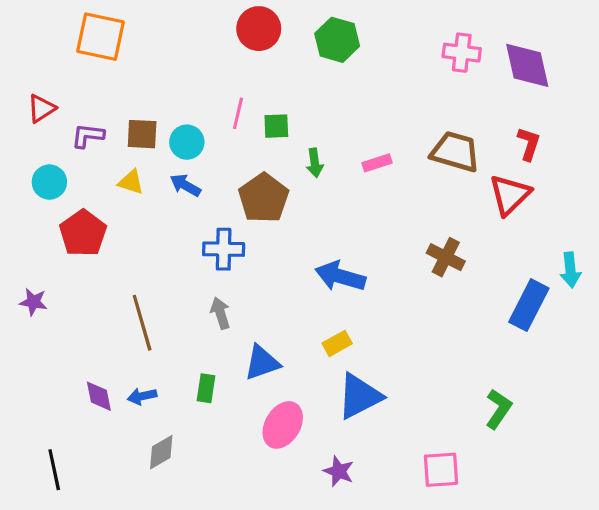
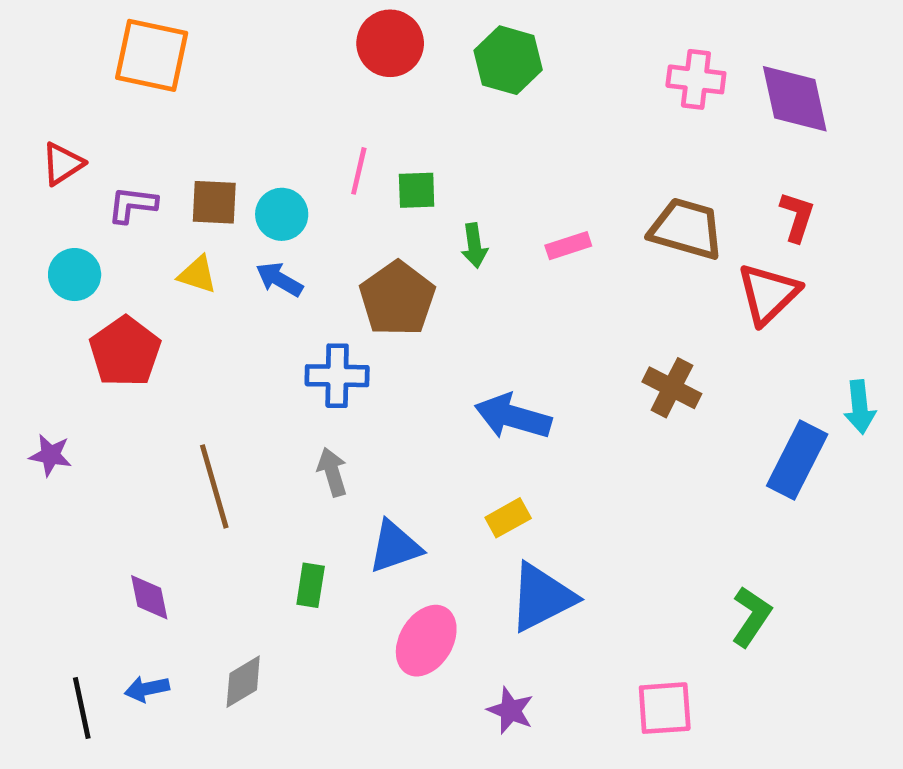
blue arrow: (142, 396) -> (147, 689), moved

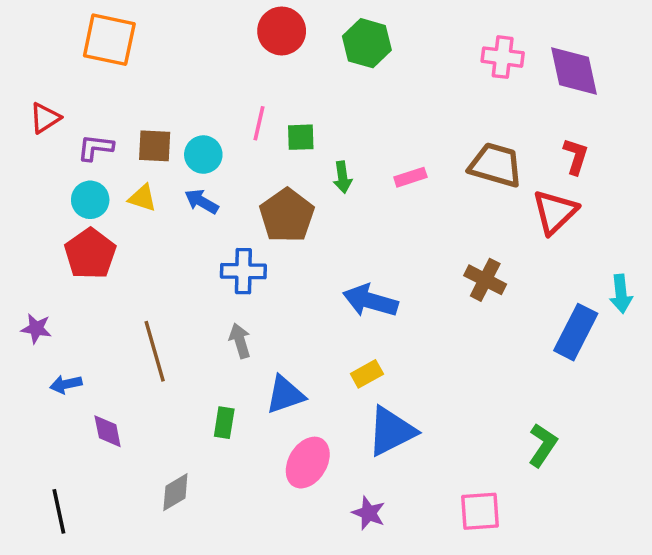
cyan circle: (75, 275) -> (90, 200), moved
blue arrow: (147, 689) -> (66, 384), moved

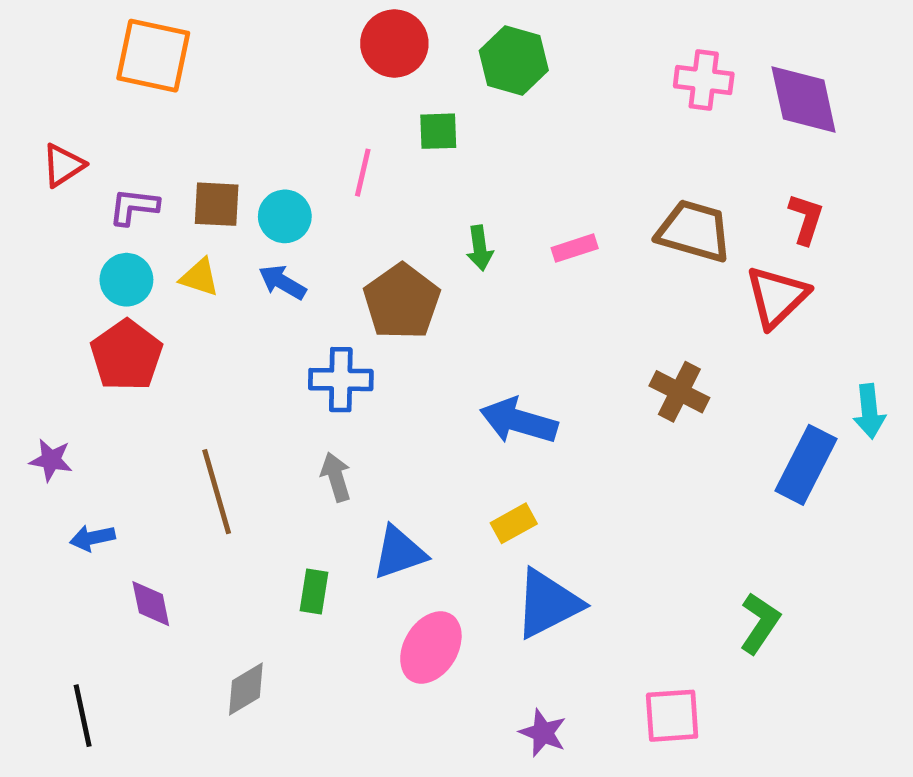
green square: (301, 137) -> (438, 131), moved
purple star: (369, 513) -> (543, 733), moved

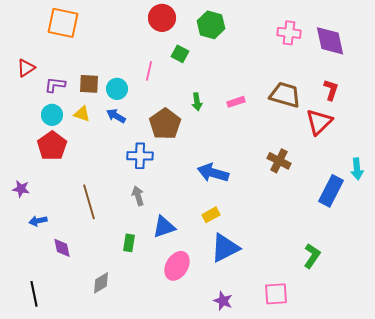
green square: (438, 131) -> (180, 54), turned 30

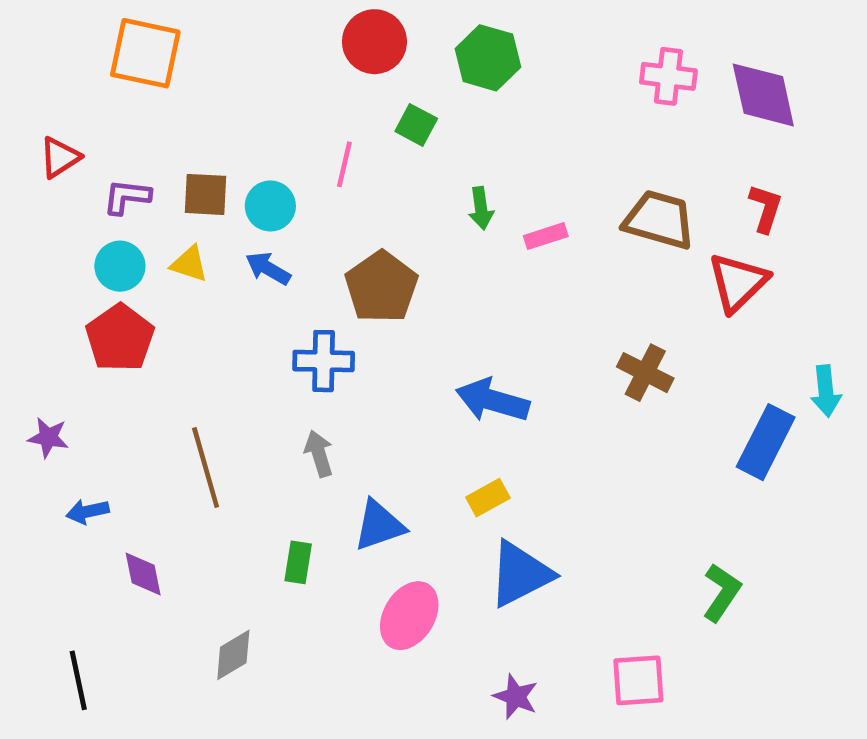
green arrow: (197, 102) -> (481, 208), moved

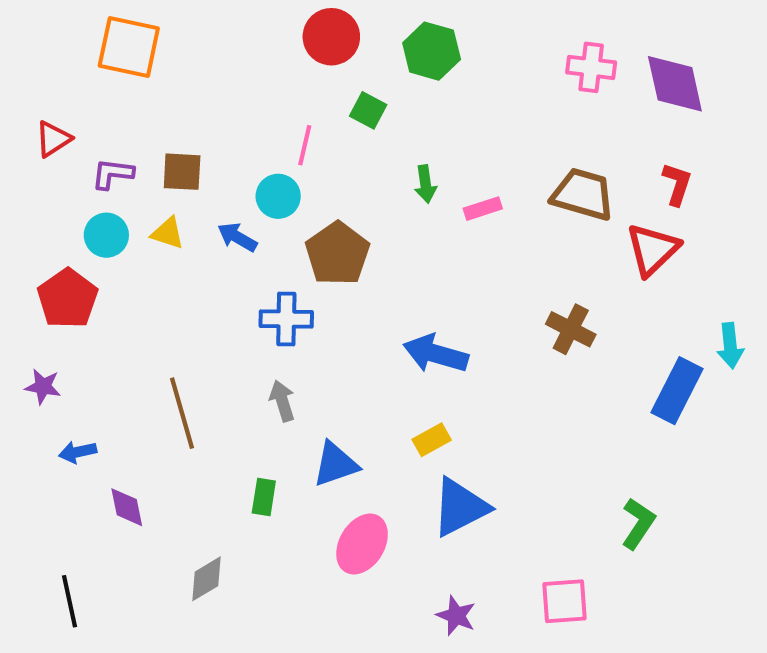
cyan circle: (270, 206) -> (278, 196), moved
red pentagon: (120, 338) -> (67, 299), moved

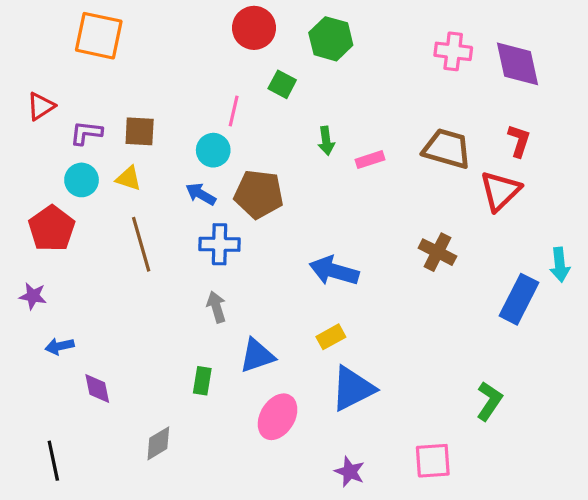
blue arrow: (237, 237) -> (201, 194), moved
brown pentagon: (337, 254) -> (259, 194), turned -30
brown line: (182, 413) -> (141, 244), moved

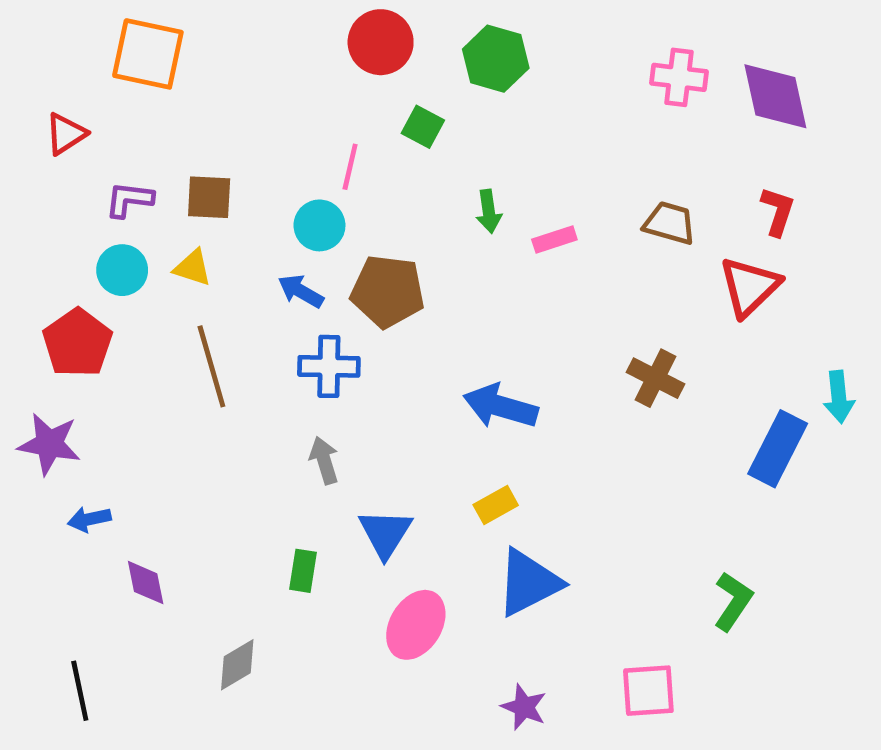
red triangle: (41, 106) -> (66, 134), moved
brown trapezoid: (447, 149) -> (670, 223), size x0.7
purple star: (33, 296) -> (49, 444), size x1.5
blue triangle: (257, 356) -> (385, 533), turned -39

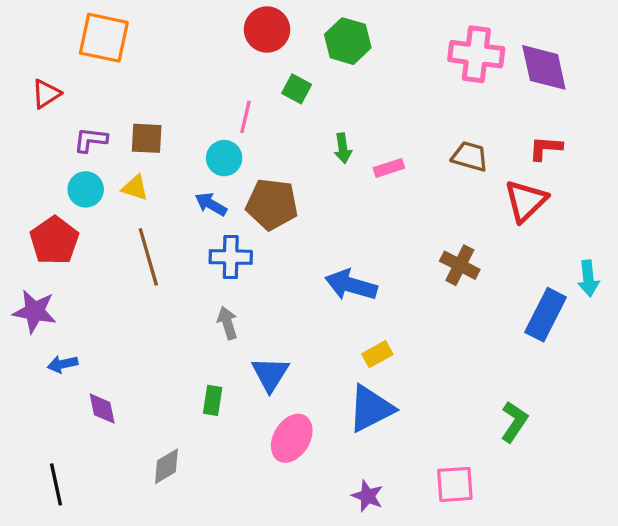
pink cross: (679, 77) -> (476, 54), size x1.4
red L-shape: (778, 211) -> (546, 148), turned -104
yellow rectangle: (496, 505) -> (377, 354), moved

